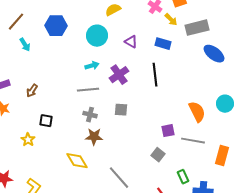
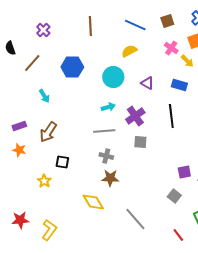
cyan arrow: (25, 45) -> (44, 96), moved
brown arrow: (32, 91) -> (48, 132), size x1.5
gray square: (121, 110) -> (140, 142), moved

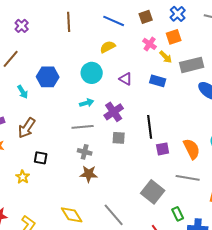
blue hexagon: (72, 67) -> (48, 77), moved
black line: (171, 116) -> (150, 127), moved
purple square: (184, 172) -> (163, 149), moved
gray square: (174, 196) -> (153, 192), size x1.6
yellow diamond: (93, 202) -> (72, 215), moved

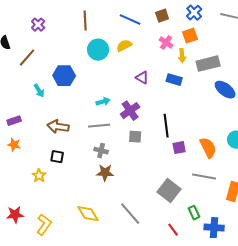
yellow arrow: (166, 57) -> (182, 56), turned 40
cyan circle: (92, 73) -> (98, 50), moved
brown arrow: (27, 128) -> (58, 127), moved, turned 65

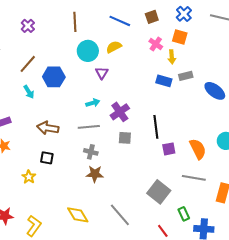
orange square: (190, 36) -> (180, 37), turned 35
brown line: (27, 58) -> (28, 64), moved
gray rectangle: (208, 64) -> (186, 76), moved, size x0.6
purple triangle: (142, 78) -> (102, 73), moved, turned 32

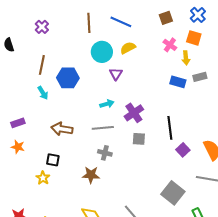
blue line: (120, 21) -> (121, 22), moved
brown line: (28, 64) -> (42, 65), turned -30
purple square: (169, 149) -> (183, 150), turned -32
black square: (47, 158) -> (53, 160), moved
brown star: (95, 174) -> (91, 175), moved

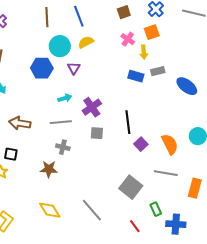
blue line: (121, 22) -> (79, 16), turned 45
orange square: (194, 38) -> (152, 32), turned -35
blue hexagon: (68, 78) -> (42, 68), moved

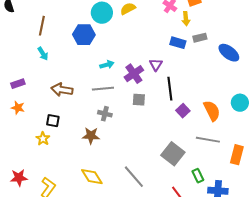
purple triangle: (74, 68) -> (156, 65), moved

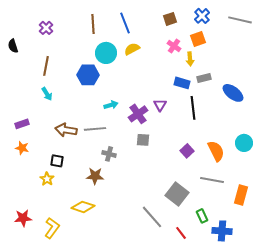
gray line: (103, 89) -> (95, 129), moved
black line: (170, 89) -> (193, 108), moved
yellow diamond: (92, 177) -> (83, 207), moved, turned -40
gray line: (134, 177) -> (152, 217), moved

